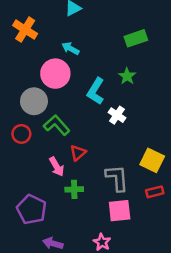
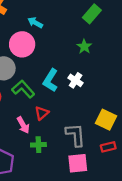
green rectangle: (136, 38) -> (92, 14), turned -30
cyan L-shape: (96, 91) -> (50, 80), moved

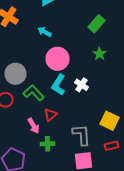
pink circle: (22, 44) -> (58, 59), moved
green star: (84, 47) -> (100, 54), moved

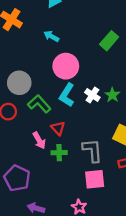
green rectangle: (96, 24) -> (109, 41), moved
green star: (100, 54) -> (112, 95), moved
red triangle: (50, 115) -> (58, 128), turned -32
green cross: (48, 144) -> (59, 153), moved

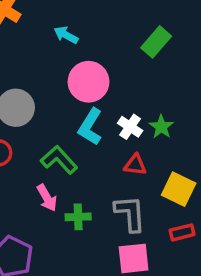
green L-shape: (39, 104) -> (59, 160), moved
red triangle: (58, 128) -> (135, 165), moved, turned -40

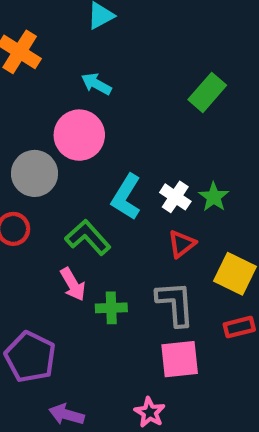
pink circle: (89, 82) -> (79, 135), moved
red triangle: (135, 165) -> (182, 244), turned -45

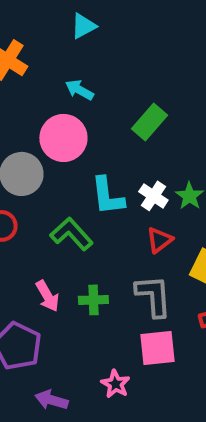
green rectangle: (207, 92) -> (149, 122), moved
cyan L-shape: (126, 197) -> (107, 196), turned -39
pink arrow: (73, 284) -> (47, 296), moved
pink star: (150, 412) -> (115, 384), moved

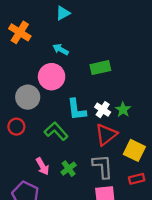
green rectangle: (149, 122) -> (100, 68), turned 36
red triangle: (159, 240) -> (106, 135), size x1.5
green cross: (93, 300) -> (69, 169), turned -35

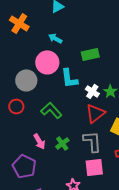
cyan L-shape: (77, 110) -> (69, 78), moved

